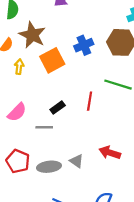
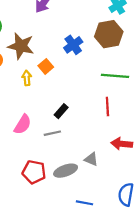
orange square: (52, 60) -> (46, 66), size x0.6
yellow arrow: (19, 67) -> (27, 78), moved
red line: (90, 101) -> (107, 106), moved

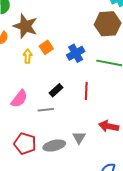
blue cross: (73, 45) -> (76, 53), moved
red line: (107, 106) -> (86, 91), moved
gray triangle: (91, 159) -> (79, 137), turned 32

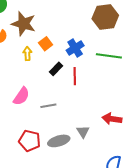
black rectangle: (56, 90) -> (56, 69), moved
red line: (86, 91) -> (75, 76), moved

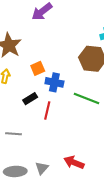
orange square: (46, 44) -> (38, 68), moved
blue cross: (75, 48) -> (54, 82), turned 30

